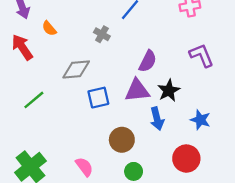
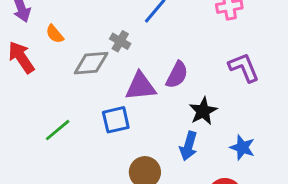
gray diamond: (76, 69) -> (91, 63), moved
purple triangle: (137, 91) -> (141, 86), moved
green line: (34, 100) -> (58, 130), moved
blue arrow: (157, 119) -> (189, 146), turned 30

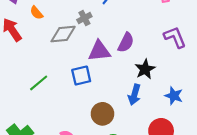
gray cross: (120, 41) -> (84, 18), turned 32

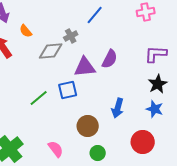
purple L-shape: (175, 37) -> (156, 54), turned -65
black star: (145, 69) -> (158, 84), moved
green line: (39, 83) -> (39, 98), moved

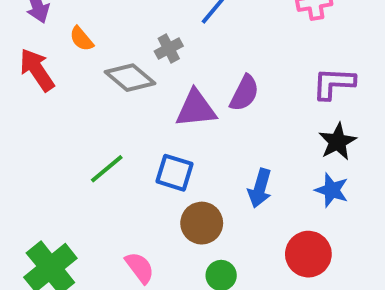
gray diamond: (51, 51) -> (130, 78), turned 45
blue square: (68, 90) -> (175, 173), moved, turned 30

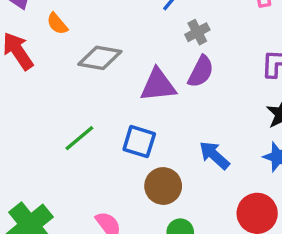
gray cross: (169, 49) -> (197, 32), moved
gray diamond: (130, 78) -> (100, 58), turned -30
blue arrow: (260, 188) -> (214, 155), turned 116

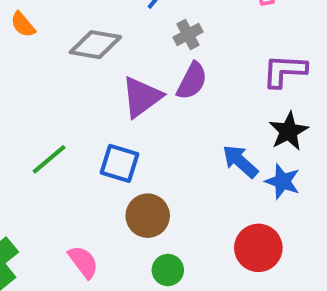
gray diamond: (100, 58) -> (95, 45), moved
purple triangle: (158, 85) -> (142, 97), turned -30
blue arrow: (214, 155) -> (240, 161), moved

